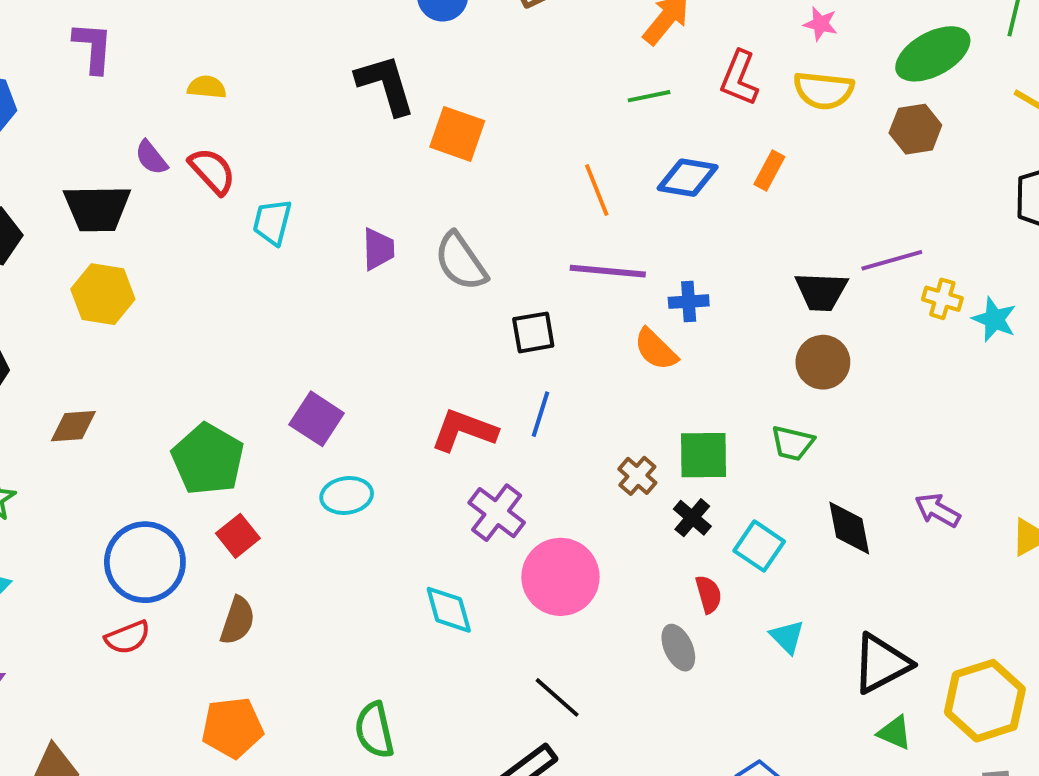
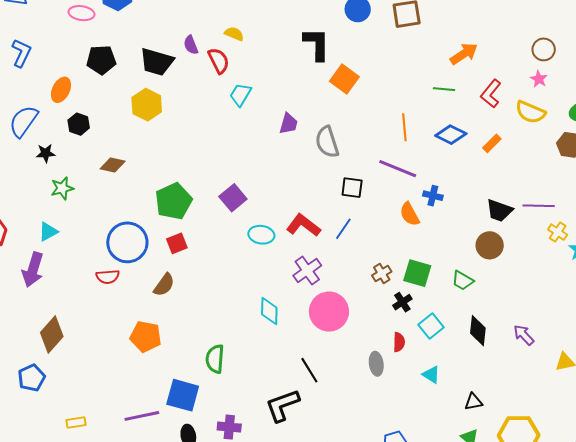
yellow semicircle: (207, 87) -> (234, 34), moved
cyan ellipse: (347, 495) -> (261, 235), moved
cyan triangle: (787, 637) -> (431, 375), turned -30
black triangle: (881, 663) -> (473, 402), size x0.6

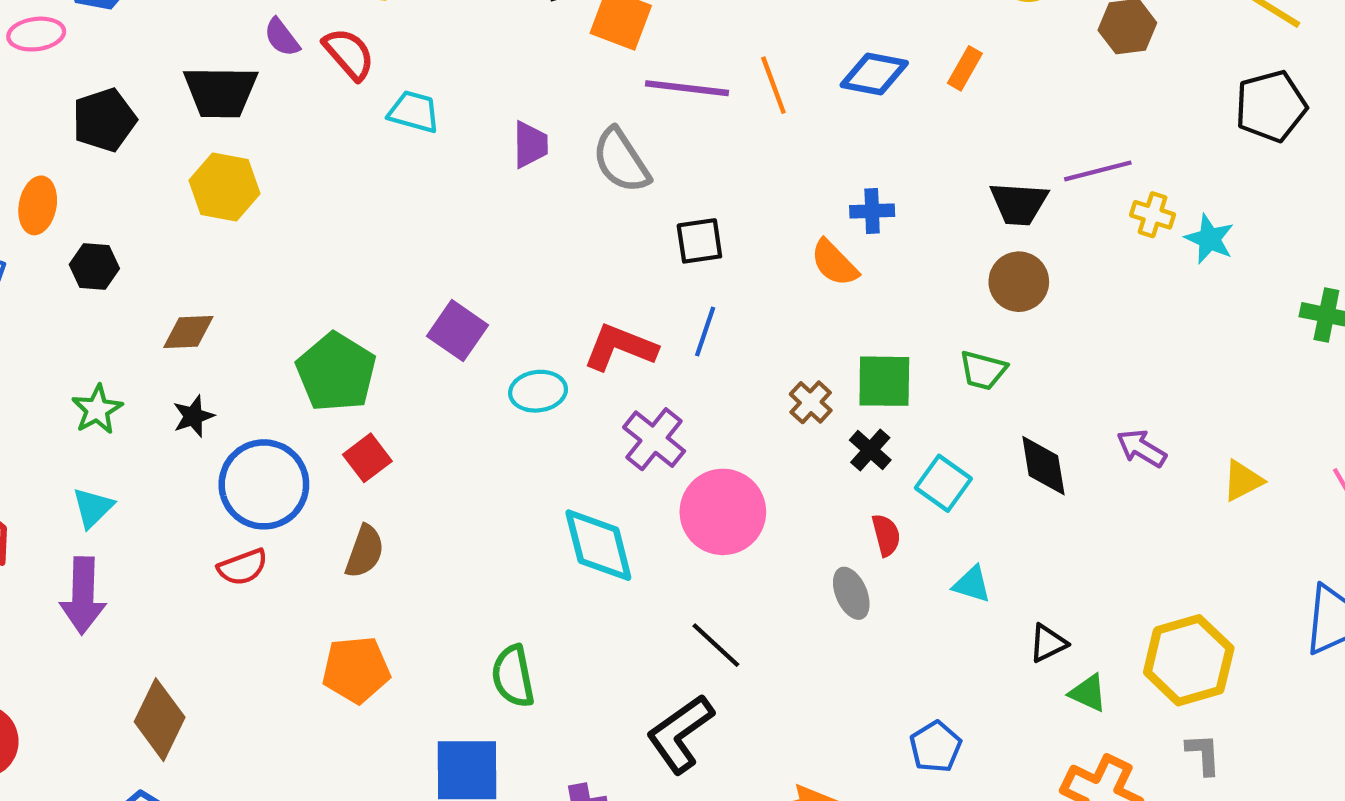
cyan trapezoid: (241, 95) -> (414, 112), turned 90
black star: (46, 153) -> (193, 416), moved
purple line: (398, 169) -> (687, 88), moved
cyan diamond: (269, 311) -> (598, 545), size x1.4
black triangle: (473, 402) -> (1048, 643), moved

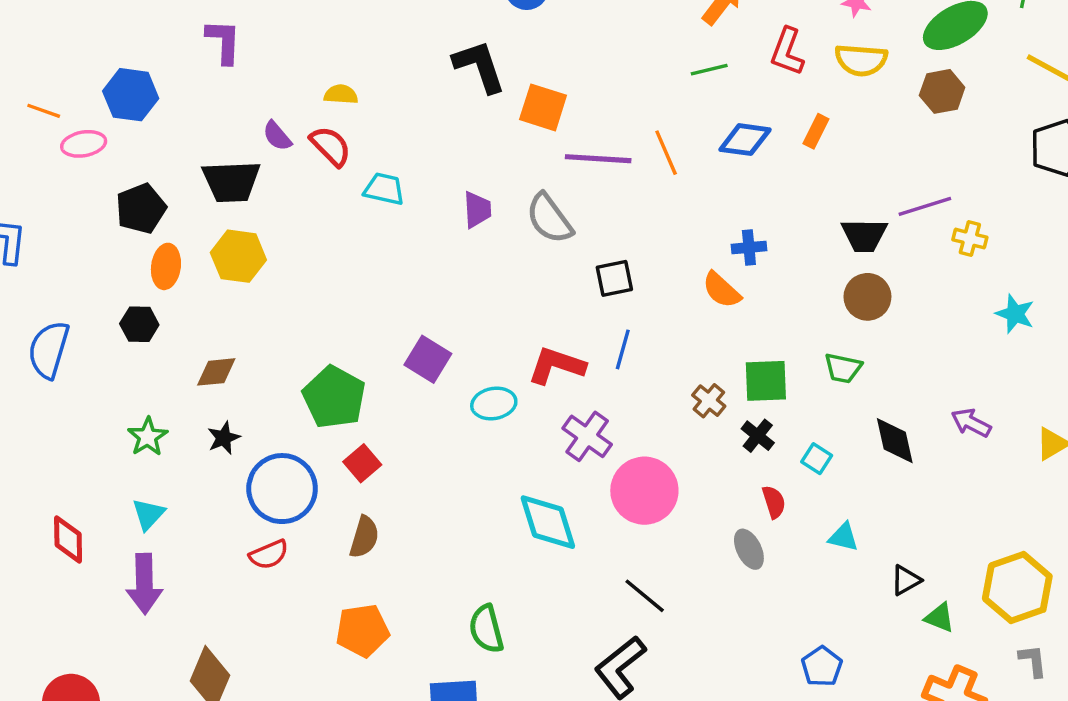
orange ellipse: (38, 205) -> (166, 266), moved
cyan star: (1209, 239) -> (1015, 314), moved
cyan square: (943, 483) -> (817, 459), size x0.7

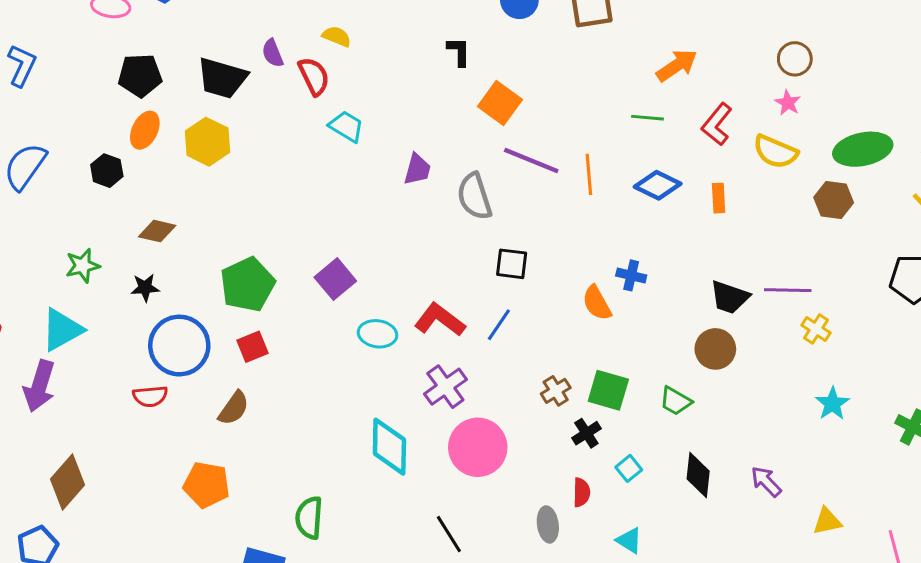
black L-shape: (479, 66) -> (459, 51), size x0.6
orange rectangle: (816, 131) -> (719, 198), turned -48
cyan triangle: (148, 514) -> (62, 330), size x1.5

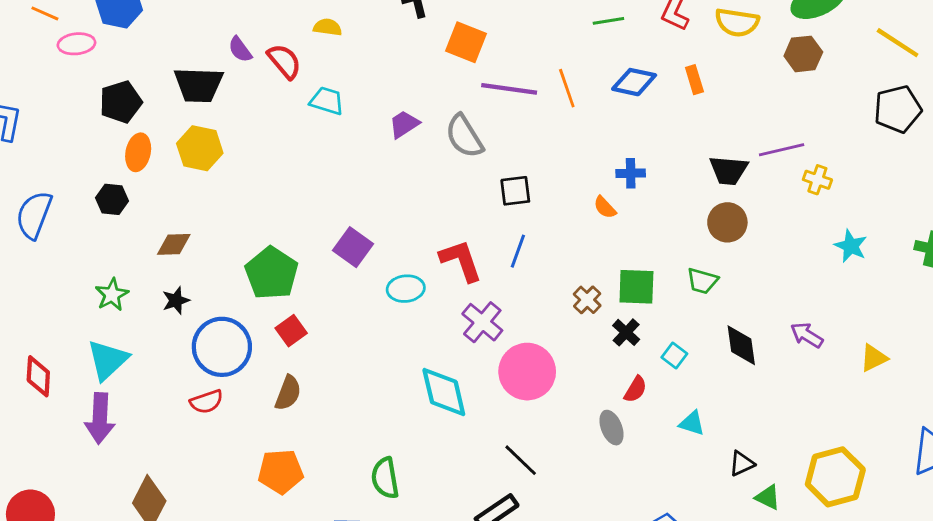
yellow semicircle: (337, 36) -> (328, 27), moved
purple trapezoid: (417, 169) -> (404, 124), turned -124
orange semicircle: (597, 303) -> (605, 207), size x0.7
red L-shape: (440, 320) -> (461, 261), turned 48
red semicircle: (581, 492) -> (636, 389), turned 44

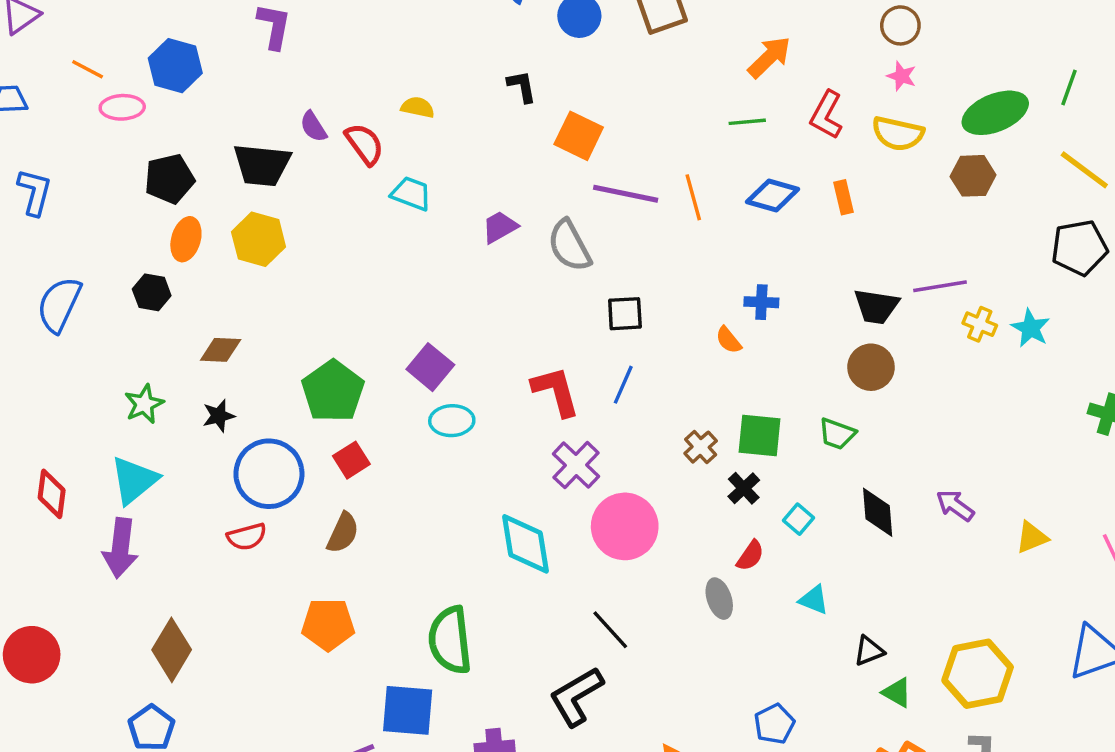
cyan star: (851, 246) -> (1031, 328), moved
cyan ellipse: (406, 289) -> (452, 421), moved
green semicircle: (385, 478) -> (450, 640), size x1.4

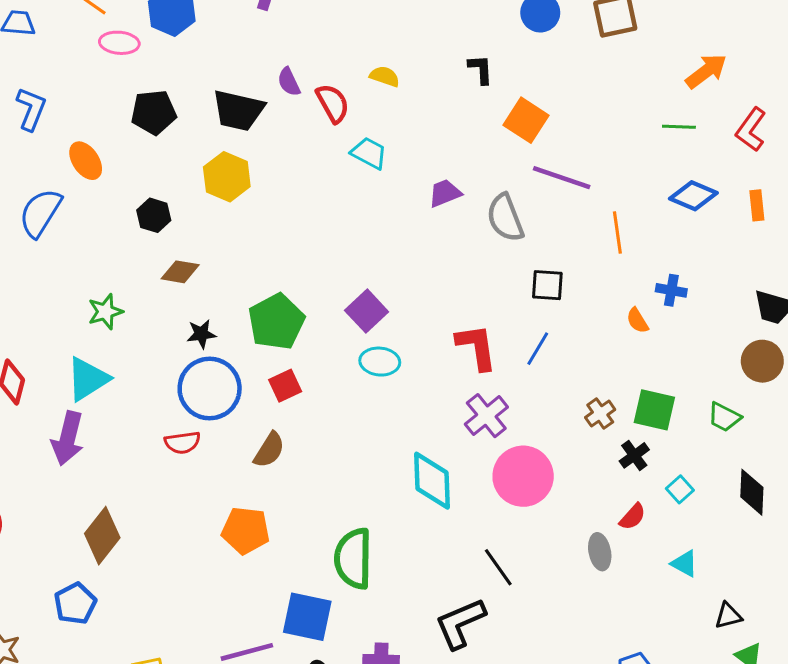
orange line: (693, 197) -> (617, 232), moved
orange ellipse: (186, 239) -> (86, 161), moved, turned -57
black hexagon: (152, 292) -> (154, 215), moved
black star: (219, 416) -> (201, 334), moved

